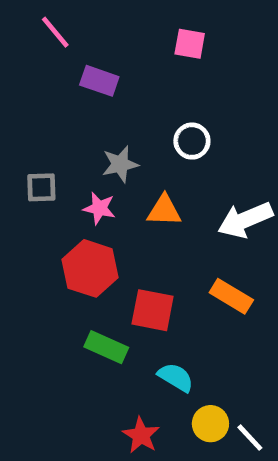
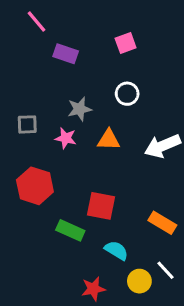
pink square: (190, 44) -> (126, 43), moved, turned -30
red hexagon: (90, 268) -> (35, 186), moved
orange rectangle: (231, 296) -> (162, 223), moved
red star: (141, 435) -> (93, 289), turned 30
white line: (250, 438) -> (166, 270), moved

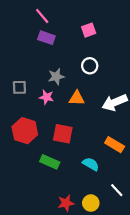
pink line: (36, 21) -> (42, 16), moved
red square: (101, 206) -> (63, 134), moved
orange rectangle: (162, 223) -> (115, 145), moved
cyan semicircle: (116, 250) -> (91, 164), moved
yellow circle: (139, 281) -> (91, 203), moved

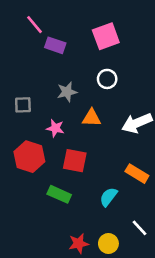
pink line: (42, 16) -> (35, 25), moved
pink square: (89, 30) -> (106, 36), size x1.5
pink star: (46, 97) -> (55, 128), moved
cyan semicircle: (91, 164) -> (108, 197), turned -84

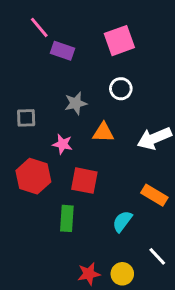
green rectangle: (59, 194) -> (67, 218), turned 70

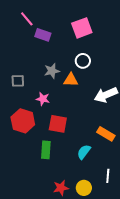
orange triangle: (103, 132) -> (71, 80), moved
white line: (157, 256) -> (108, 176), turned 48

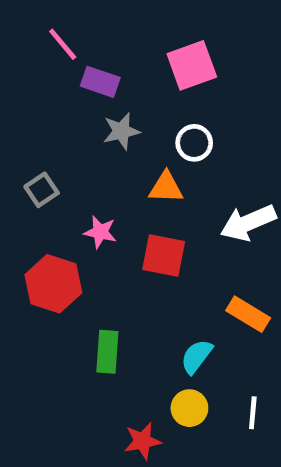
gray star: (52, 71) -> (121, 131), moved
gray square: (18, 81) -> (42, 190), turned -32
red square: (58, 124) -> (164, 256), moved
yellow circle: (84, 188) -> (189, 408), moved

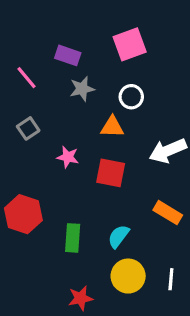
pink line: (63, 44) -> (27, 78), moved
red hexagon: (53, 284) -> (23, 214), moved
cyan semicircle: (197, 356) -> (119, 236), moved
yellow circle: (189, 408) -> (128, 276), size x1.4
red star: (143, 441) -> (80, 298), moved

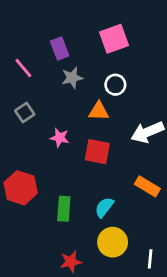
purple rectangle: (68, 55) -> (60, 48), turned 50
white line: (171, 279) -> (150, 259), moved

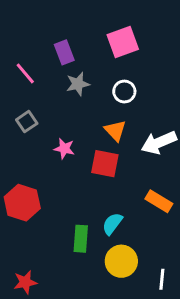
orange triangle: (99, 111) -> (115, 131), moved, turned 45
green rectangle: (64, 209) -> (81, 239), moved
red star: (71, 262) -> (25, 282), moved

